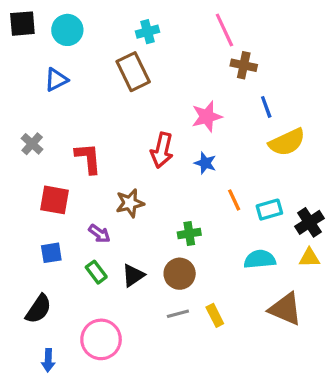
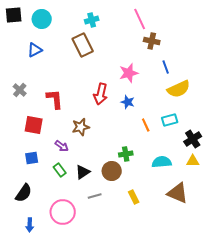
cyan rectangle: (269, 210) -> (170, 120), moved
green cross: (189, 234) -> (126, 154), moved
gray line: (178, 314) -> (95, 196), moved

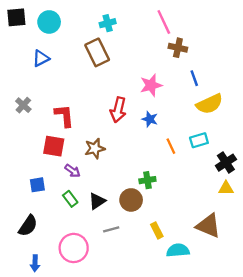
red square: (34, 125) -> (54, 146), moved
cyan semicircle: (162, 162) -> (178, 250), moved

